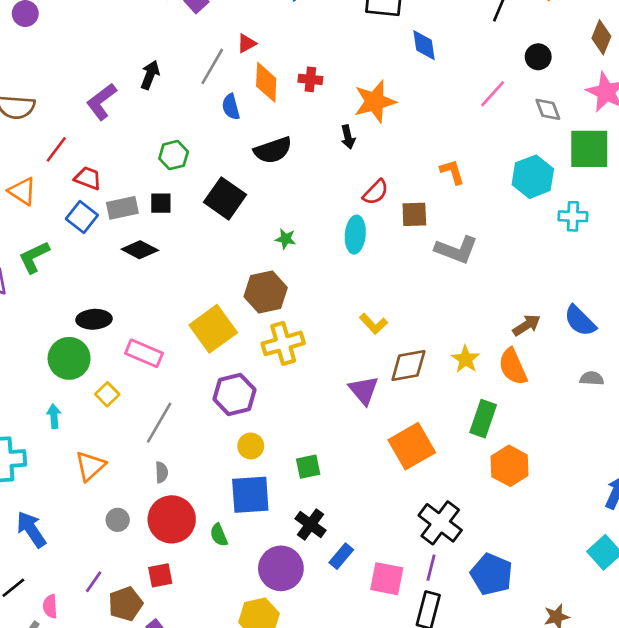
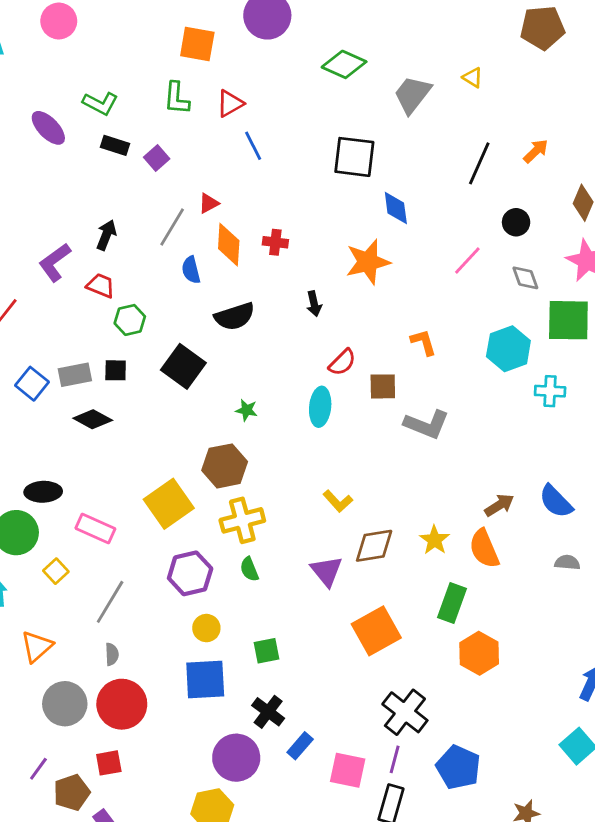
orange star: (375, 102) -> (368, 262), moved
red trapezoid: (88, 178) -> (101, 286), moved
gray circle: (118, 520) -> (65, 704), size x1.8
green semicircle: (219, 535) -> (249, 569), moved

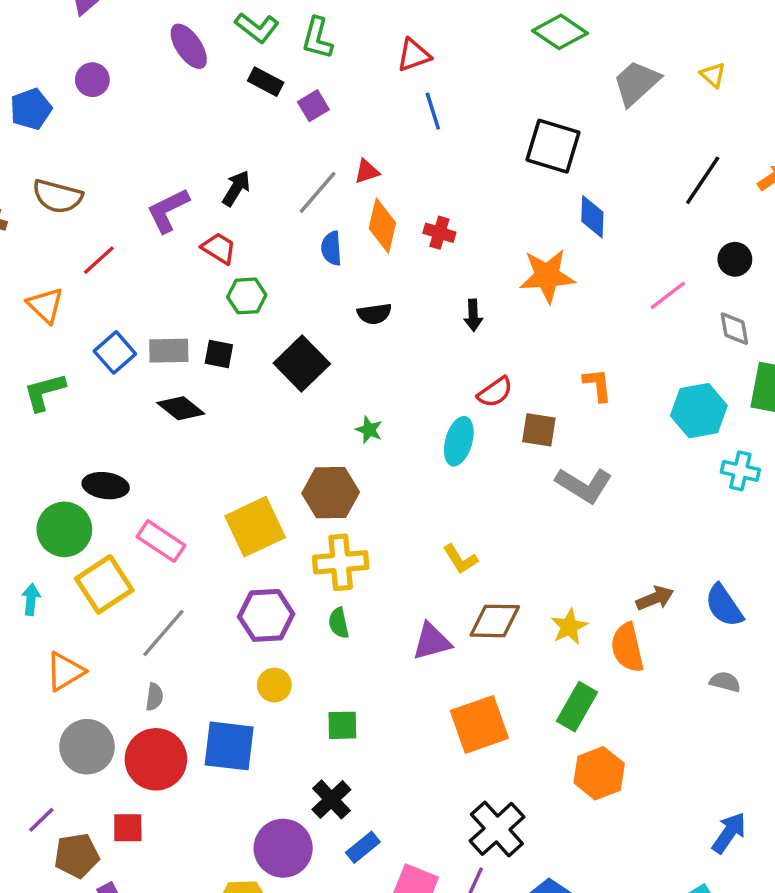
green L-shape: (177, 98) -> (317, 38), moved
black semicircle: (235, 316) -> (374, 314), size x0.7
yellow square: (56, 571) -> (104, 584), size x1.8
purple triangle: (326, 571) -> (432, 641), turned 44
blue square: (205, 679) -> (229, 746), moved

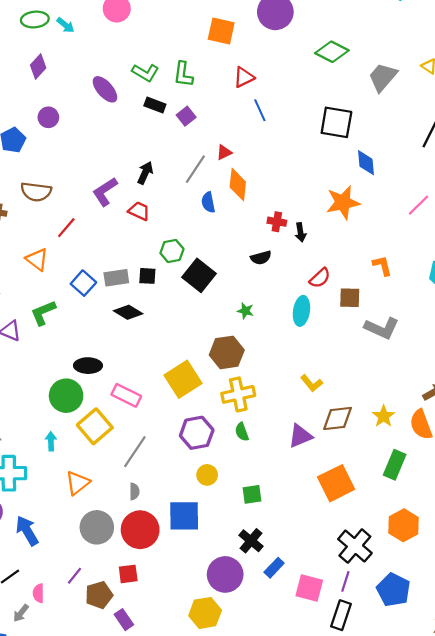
red cross: (439, 233) -> (277, 222), moved
green hexagon: (247, 296) -> (172, 251), moved
black semicircle: (374, 314) -> (261, 258), moved
orange hexagon: (599, 773) -> (404, 525), moved

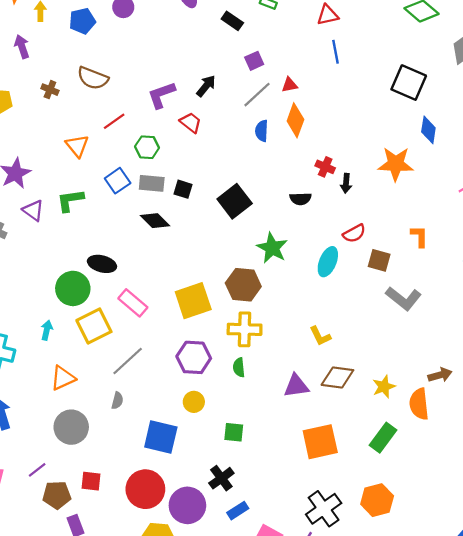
purple square: (186, 116) -> (254, 61), moved
green hexagon: (172, 251) -> (147, 147), moved
green star: (245, 311) -> (272, 248), size x1.8
red circle: (140, 530) -> (145, 489), moved

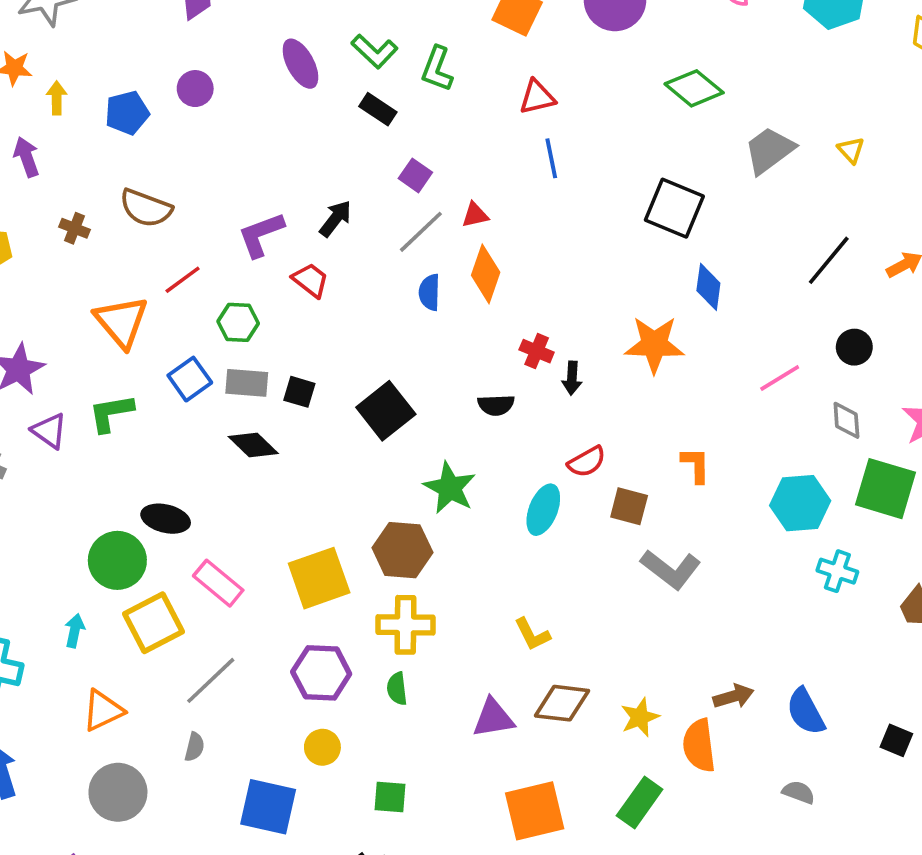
purple square: (254, 61) -> (415, 175), turned -30
orange triangle: (77, 146) -> (121, 322), size x1.4

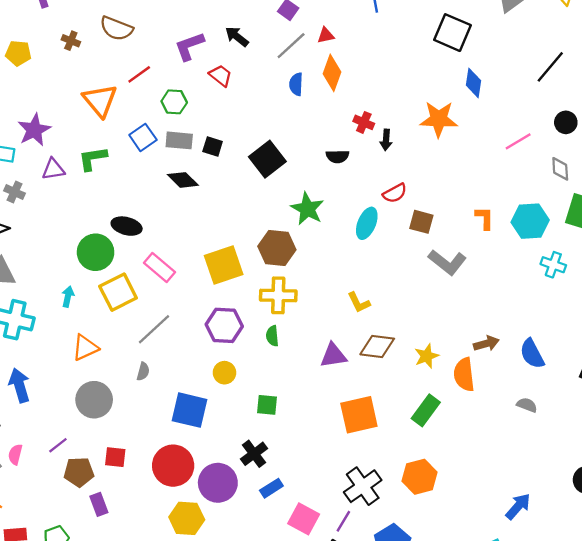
black arrow: (335, 219) -> (237, 37), turned -90
purple triangle: (49, 431) -> (53, 169), turned -45
orange L-shape: (696, 465) -> (485, 218), moved

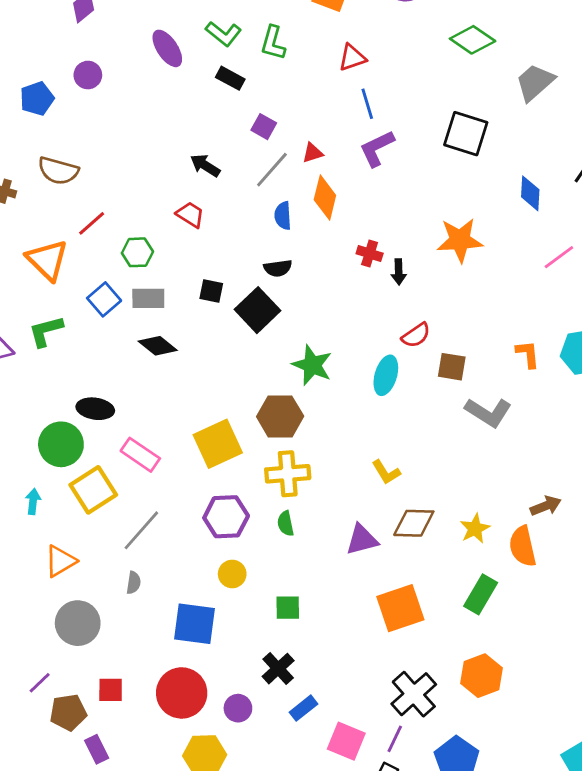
purple L-shape: (189, 46) -> (377, 148), moved
blue diamond: (473, 83) -> (530, 193), moved
black square: (213, 146) -> (211, 291), moved
black semicircle: (338, 156) -> (278, 268), moved
purple circle: (218, 483) -> (238, 708), size x0.6

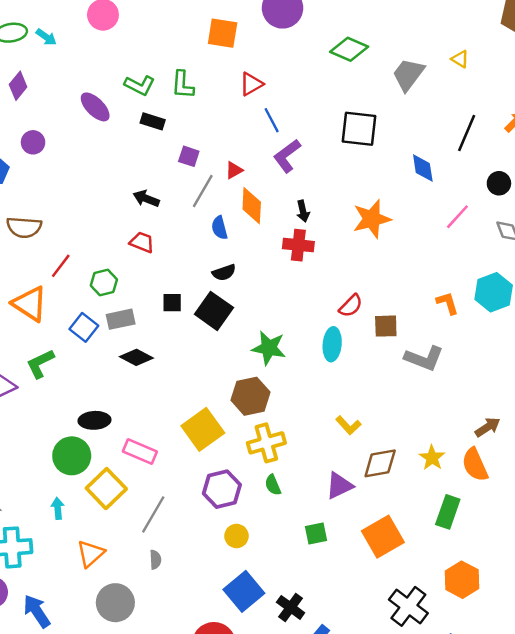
red cross: (370, 254) -> (298, 245), size x1.4
black arrow: (399, 272) -> (303, 211), moved
green square: (288, 608) -> (316, 534), moved
blue square: (194, 624) -> (244, 591), moved, turned -36

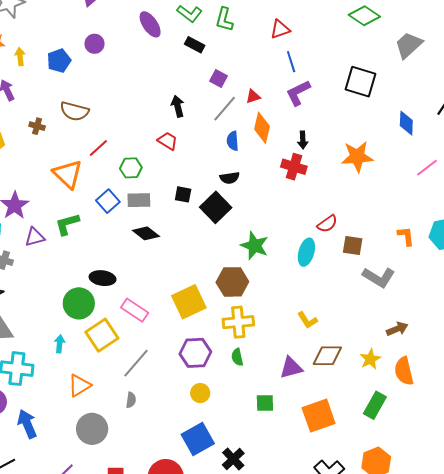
black arrow: (146, 199) -> (178, 106), turned 45
brown arrow: (488, 427) -> (397, 329), moved

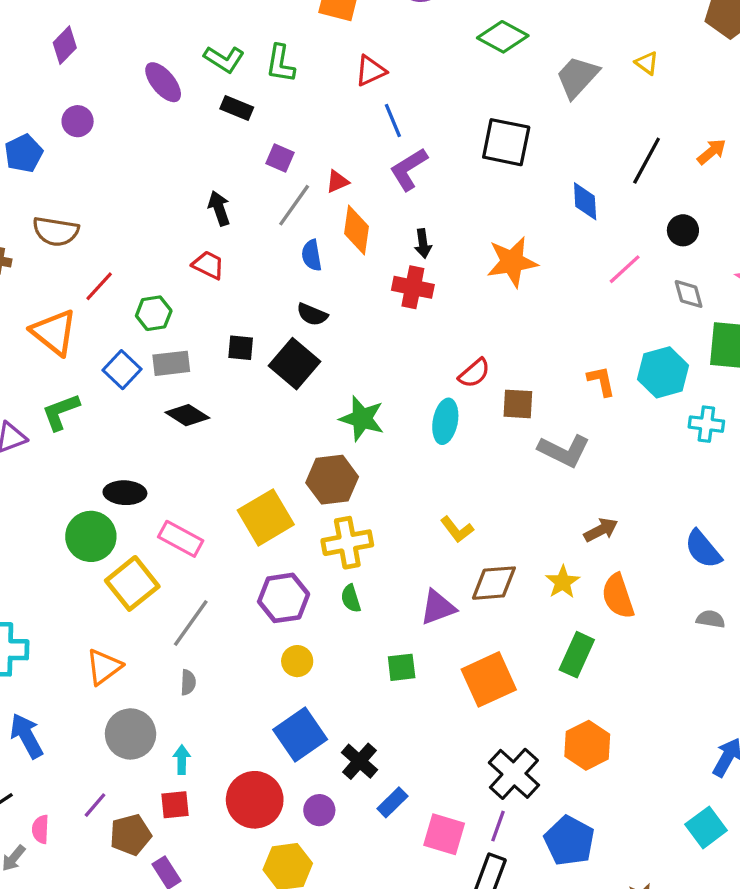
black semicircle: (230, 178) -> (312, 314), turned 36
cyan arrow: (60, 344) -> (182, 760), moved

